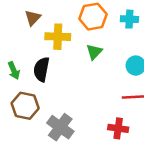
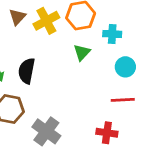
cyan cross: (129, 19) -> (112, 34), moved
yellow cross: (58, 37) -> (46, 21), moved, turned -30

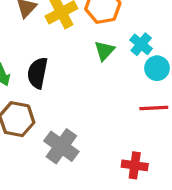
cyan cross: (112, 34) -> (141, 44), moved, turned 36
red cross: (107, 133) -> (135, 165), moved

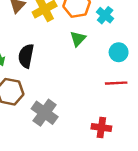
cyan cross: (141, 44) -> (105, 15), moved

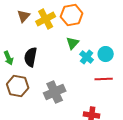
cyan cross: (105, 15) -> (87, 57), moved
gray cross: (45, 113) -> (55, 92), moved, turned 30

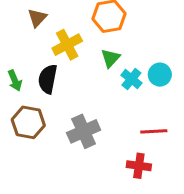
yellow cross: (46, 19) -> (67, 45), moved
red line: (104, 79) -> (154, 131), moved

